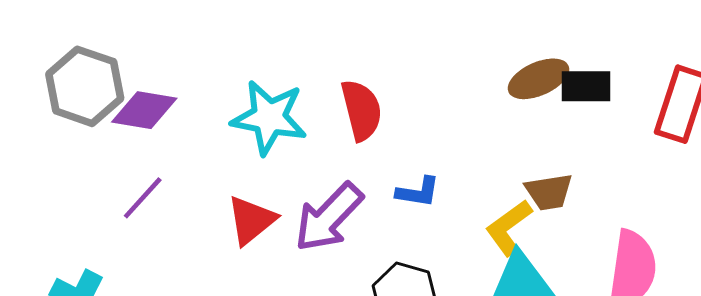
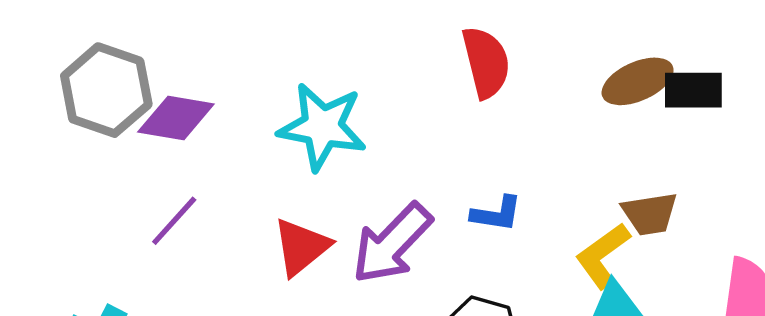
red semicircle: (361, 110) -> (486, 62), moved

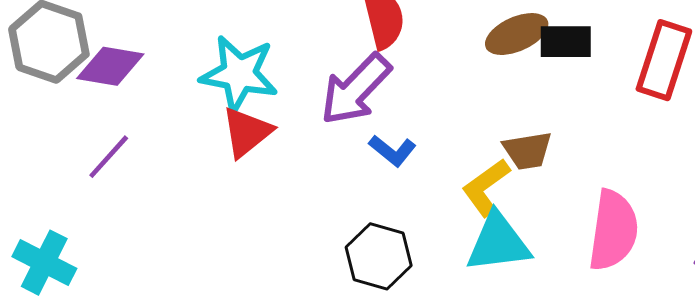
blue L-shape: (496, 214) -> (392, 151), turned 30
purple arrow: (392, 243) -> (356, 89), moved
red triangle: (301, 247) -> (247, 132), moved

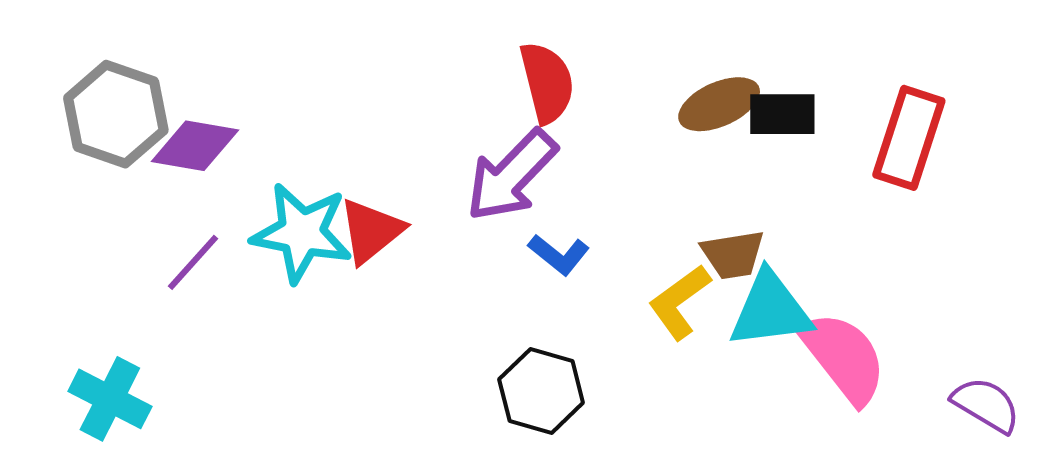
cyan star: (239, 74) -> (302, 233), moved
pink semicircle: (613, 230) -> (844, 357), turned -46
cyan triangle: (498, 243) -> (770, 310), moved

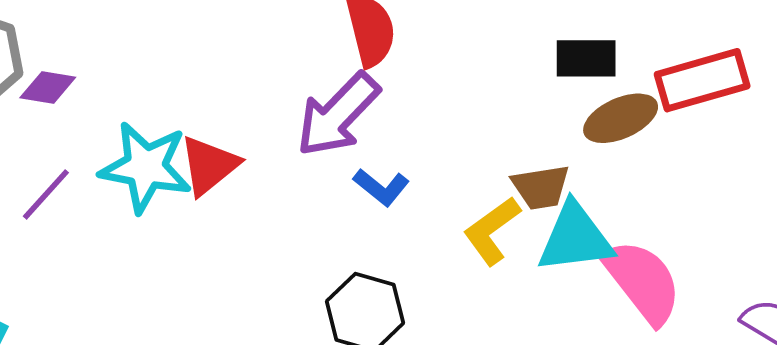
brown ellipse: (719, 104) -> (621, 118), moved
red rectangle: (909, 138) -> (702, 80), turned 56
purple diamond: (195, 146) -> (48, 87), size x0.7

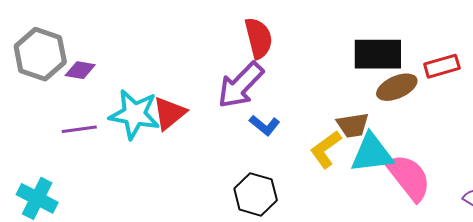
black rectangle: (586, 58) -> (378, 54), size x1.4
red rectangle: (702, 80) -> (442, 66), size x0.7
purple line: (46, 194) -> (79, 129), turned 40

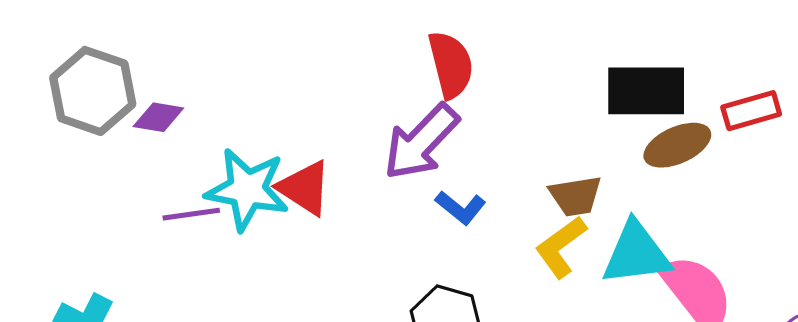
red triangle: (169, 113) -> (305, 188), turned -48
brown trapezoid: (353, 125) -> (576, 196), moved
purple line: (79, 129) -> (191, 214), moved

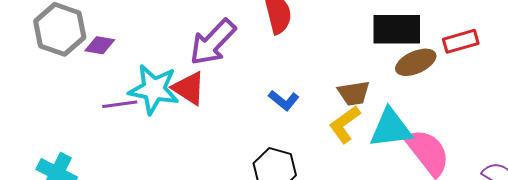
purple arrow: (421, 142) -> (213, 42), moved

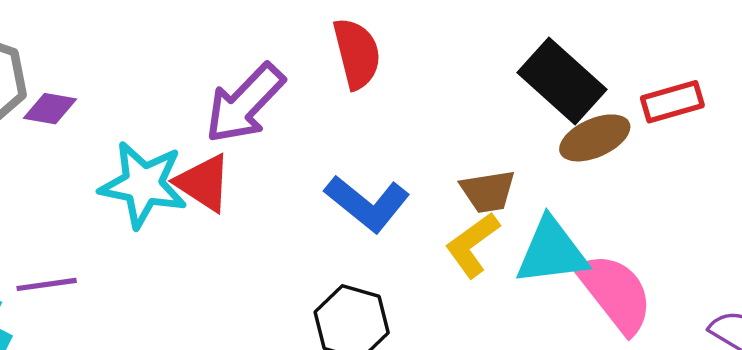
black rectangle: (397, 29) -> (562, 81), turned 42
blue L-shape: (284, 100) -> (367, 203), size x1.6
purple line: (120, 104) -> (47, 284), moved

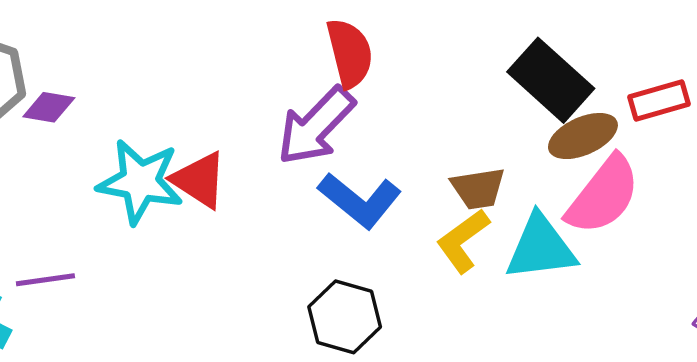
purple arrow: (245, 103) -> (316, 126), moved
pink semicircle: (615, 293) -> (603, 195), moved, turned 76

